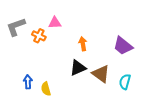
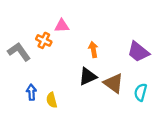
gray L-shape: (16, 27) -> (19, 52), moved, turned 75

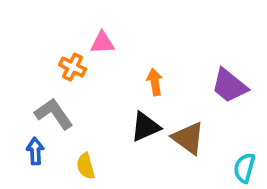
gray L-shape: (19, 52) -> (54, 114), moved
blue arrow: (31, 92) -> (35, 151), moved
cyan semicircle: (141, 92) -> (244, 168), moved

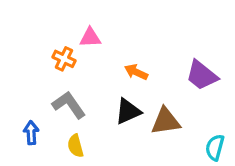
orange arrow: (155, 82) -> (136, 72), turned -55
gray L-shape: (54, 114) -> (69, 105), moved
brown triangle: (188, 138) -> (166, 121), turned -44

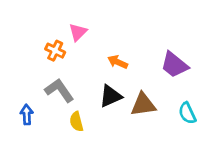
pink triangle: (90, 38) -> (78, 32), turned -42
yellow semicircle: (75, 146) -> (76, 122), moved
cyan semicircle: (215, 147) -> (187, 113), moved, turned -40

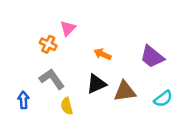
cyan semicircle: (187, 113) -> (163, 99), turned -102

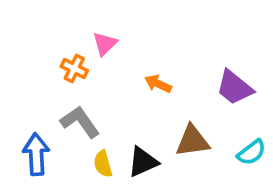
black triangle: (96, 84) -> (143, 162), moved
blue arrow: (23, 100) -> (36, 154), size x1.5

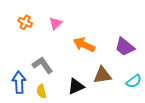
orange cross: (74, 68) -> (25, 22), moved
orange arrow: (158, 84) -> (84, 45), size x1.5
yellow semicircle: (103, 164) -> (41, 91), moved

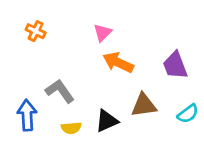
pink triangle: (56, 23) -> (103, 33), moved
purple trapezoid: (125, 47) -> (175, 65), turned 30
yellow semicircle: (41, 91) -> (71, 128), moved, turned -80

